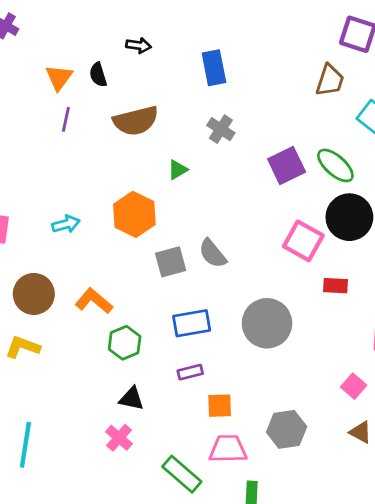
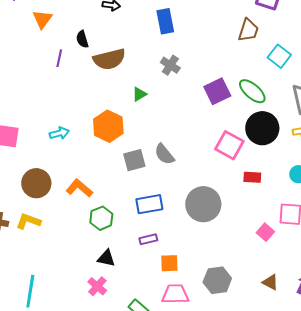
black semicircle: (98, 75) -> (82, 39), moved
orange triangle: (59, 78) -> (42, 19), moved
pink square: (354, 386) -> (265, 232), moved

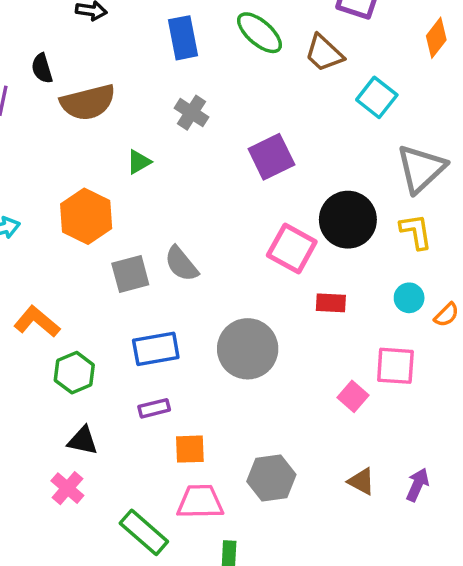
brown trapezoid: (248, 30) -> (324, 53), turned 115
green ellipse: (252, 91) -> (260, 33), moved

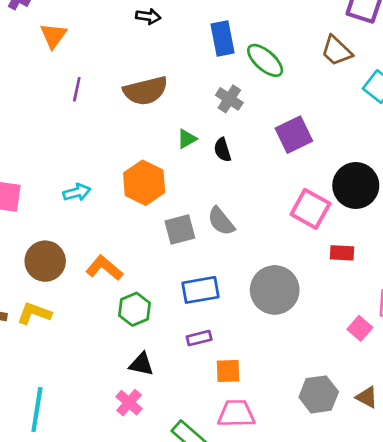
green ellipse: (260, 33) -> (265, 60), moved
black semicircle: (42, 68) -> (222, 150), moved
gray hexagon: (271, 478) -> (319, 394), moved

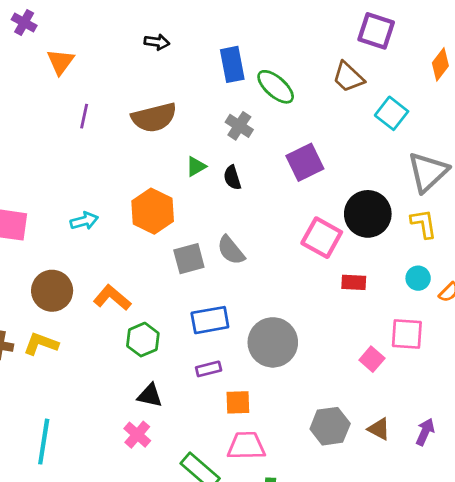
gray circle: (275, 290) -> (273, 342), moved

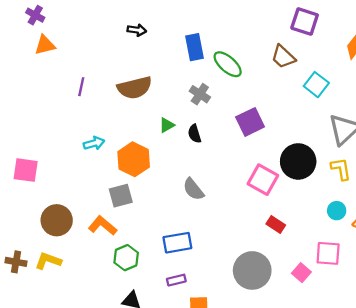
orange triangle: (60, 62) -> (45, 45), moved, turned 40
cyan arrow: (84, 221) -> (94, 143), moved
gray square: (189, 259) -> (121, 196), moved
red rectangle: (354, 282) -> (276, 225), moved, turned 30
gray circle: (273, 342) -> (252, 270), moved

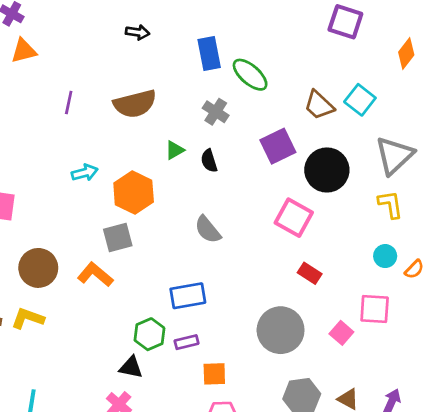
brown trapezoid: (283, 57) -> (319, 105), moved
black circle: (298, 161) -> (327, 170), moved
green hexagon: (126, 258) -> (149, 334), moved

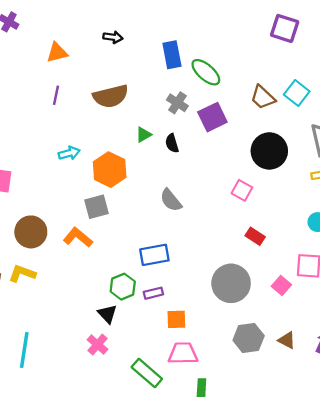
orange triangle: (24, 51) -> (57, 53), moved
purple square: (278, 146) -> (212, 117), moved
pink square: (294, 218) -> (242, 190), size x0.7
black triangle: (131, 367) -> (107, 314), turned 35

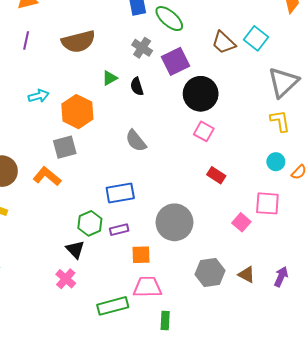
black circle: (269, 151) -> (201, 94), moved
gray circle: (231, 283) -> (174, 222), moved
green rectangle: (147, 373) -> (113, 306), turned -56

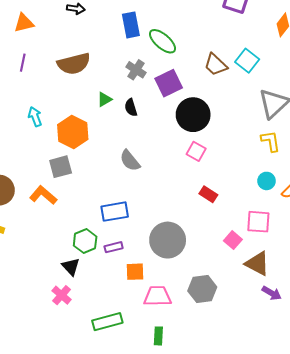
cyan arrow: (39, 96) -> (35, 117), turned -96
brown triangle: (247, 275) -> (257, 264), moved, size x1.5
purple arrow: (281, 277) -> (272, 293), turned 96
pink trapezoid: (147, 287) -> (157, 296), moved

